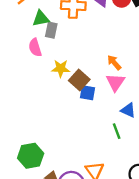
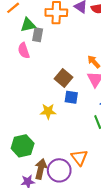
yellow star: (61, 68) -> (48, 111), moved
blue square: (87, 93) -> (71, 97), moved

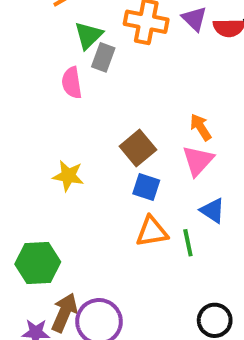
green triangle: (28, 25) -> (88, 35), turned -42
yellow star: (48, 111) -> (68, 176), moved
orange triangle: (79, 157) -> (152, 232), moved, turned 48

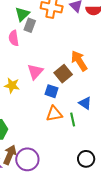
orange arrow: (201, 127) -> (79, 61), size x1.5
brown square: (138, 148) -> (63, 74), moved
pink triangle: (198, 161) -> (35, 72), moved

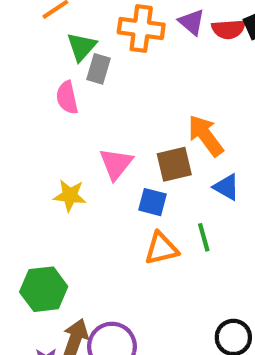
brown square: (63, 74) -> (174, 164), turned 30
blue triangle: (85, 103) -> (226, 187), moved
green line: (73, 119) -> (204, 237), moved

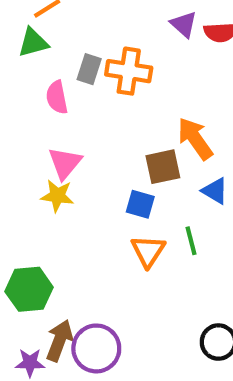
orange cross: (141, 29) -> (129, 71), moved
green triangle: (82, 47) -> (33, 43), moved, turned 32
pink triangle: (116, 164) -> (65, 163), moved
orange triangle: (161, 249) -> (148, 251), turned -45

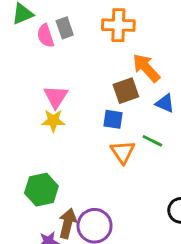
gray rectangle: (89, 69) -> (65, 28), turned -30
orange cross: (129, 71) -> (118, 25), moved
pink semicircle: (57, 97) -> (45, 36), moved
green line: (191, 241) -> (152, 141), turned -42

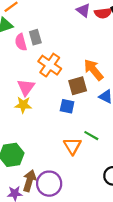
orange cross: (118, 25) -> (50, 65), moved, turned 30
green line: (152, 141) -> (91, 136), moved
orange triangle: (123, 152) -> (72, 146), moved

